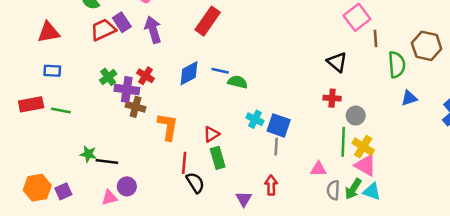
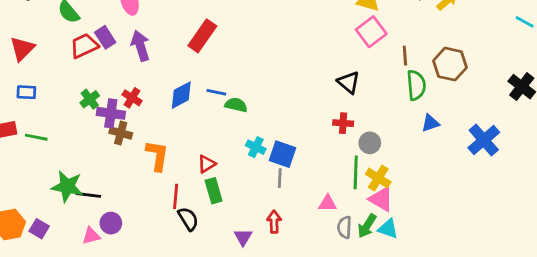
red triangle: (48, 32) -> (22, 49), turned -35
brown line: (376, 38) -> (405, 56), moved
green star: (88, 154) -> (67, 186), size x1.6
purple square: (63, 191) -> (39, 229), turned -35

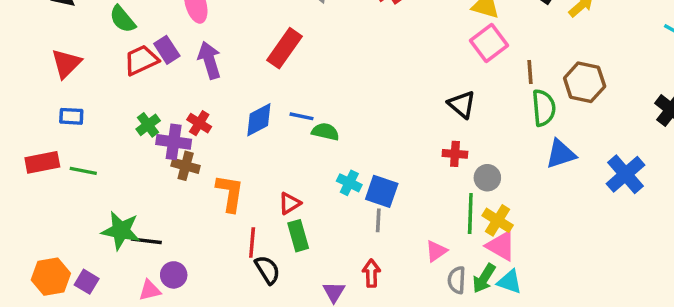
blue triangle: (430, 123) -> (561, 154), size x1.4
pink triangle: (328, 203) -> (436, 251), turned -36

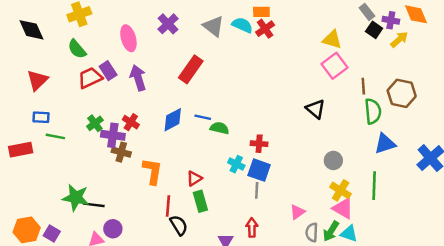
red cross: (455, 154) -> (259, 144), moved
green line: (83, 171) -> (55, 136), moved
green line: (470, 214) -> (374, 186), moved

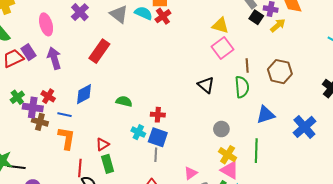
green semicircle: (373, 111) -> (242, 87), moved
blue line: (203, 117) -> (64, 115), moved

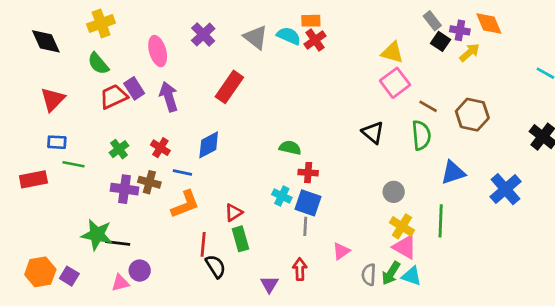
brown line: (247, 65) -> (428, 106), turned -56
green semicircle: (124, 101) -> (290, 148), moved
purple cross: (33, 107) -> (125, 189), moved
orange L-shape: (67, 138) -> (185, 204), turned 60
pink triangle: (191, 173) -> (341, 251), moved

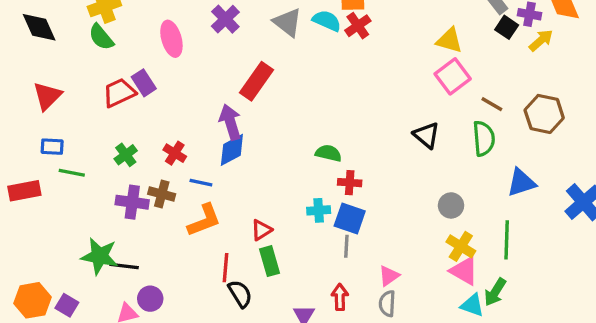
green semicircle: (98, 63) -> (101, 37), moved
purple arrow: (169, 97) -> (230, 122), moved
cyan cross: (282, 196) -> (319, 210), turned -30
green arrow: (391, 273) -> (495, 292), moved
gray semicircle: (369, 275) -> (387, 304), moved

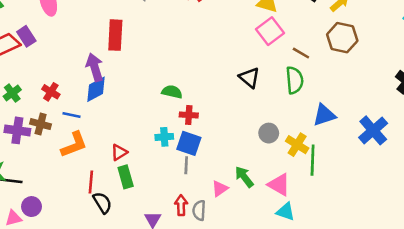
red rectangle: (256, 81) -> (115, 35), turned -32
brown hexagon: (544, 114) -> (342, 38), moved
yellow cross: (461, 246) -> (297, 145), moved
green arrow: (495, 292) -> (244, 177), moved, turned 110
gray semicircle: (387, 304) -> (199, 210), moved

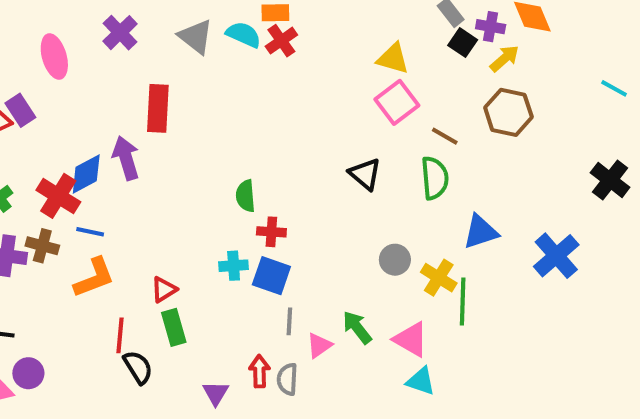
blue diamond: (96, 89) -> (86, 174), moved
red cross: (51, 92) -> (58, 196), size x1.5
green semicircle: (172, 92) -> (246, 196), turned -108
gray line: (186, 165) -> (289, 321), moved

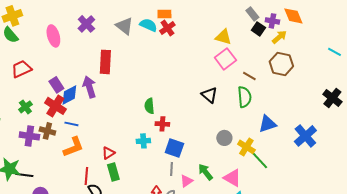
purple rectangle: (20, 110) -> (56, 85), moved
blue square: (271, 276) -> (174, 148), moved
green line: (463, 302) -> (258, 159), turned -45

